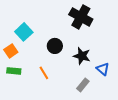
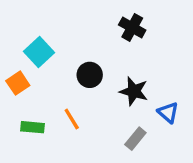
black cross: (81, 17) -> (132, 28), size x0.7
green rectangle: (14, 71) -> (32, 127), moved

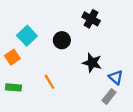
black circle: (90, 75) -> (62, 40), moved
green rectangle: (32, 127) -> (13, 87), moved
gray rectangle: (135, 139) -> (109, 96), moved

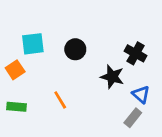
black cross: (91, 19) -> (136, 53), moved
cyan square: (27, 36) -> (33, 44), turned 36

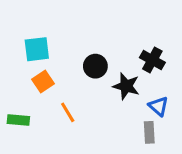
black circle: (75, 49) -> (95, 66), moved
orange square: (15, 70) -> (43, 82), moved
gray rectangle: (133, 118) -> (149, 132), turned -42

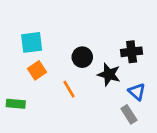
black cross: (152, 60) -> (132, 52), turned -36
orange line: (68, 112) -> (69, 89), moved
gray rectangle: (149, 132) -> (129, 114), turned -30

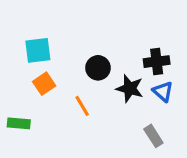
blue triangle: (137, 92) -> (163, 92), moved

